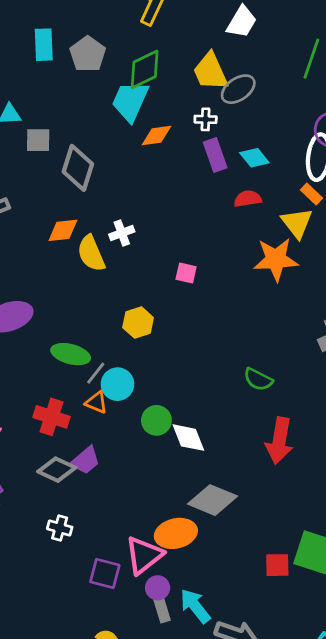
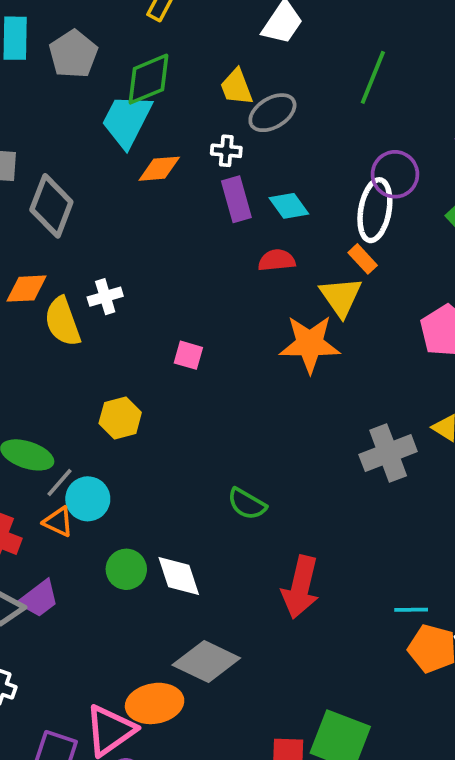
yellow trapezoid: (210, 72) -> (237, 87), size x0.7
green semicircle: (258, 379) -> (247, 504), moved
green circle: (156, 420) -> (126, 569), moved

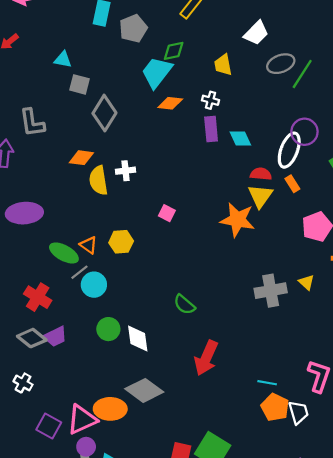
green diamond: (149, 79) -> (174, 51), size x0.7
gray ellipse: (272, 113) -> (281, 64), moved
orange rectangle: (363, 259) -> (292, 184), moved
red semicircle: (277, 260) -> (261, 174), moved
orange triangle: (58, 522) -> (89, 245), moved

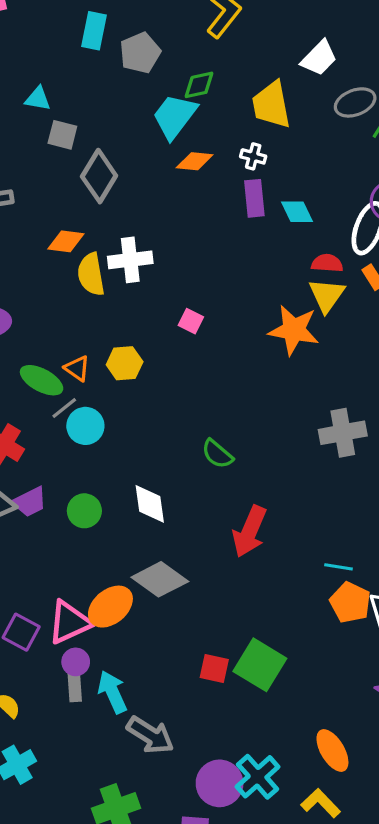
yellow trapezoid: (223, 65) -> (271, 105), size x1.5
white cross: (126, 171) -> (130, 260), size x1.5
green circle: (108, 329) -> (84, 511), moved
orange ellipse: (110, 409) -> (110, 607), turned -40

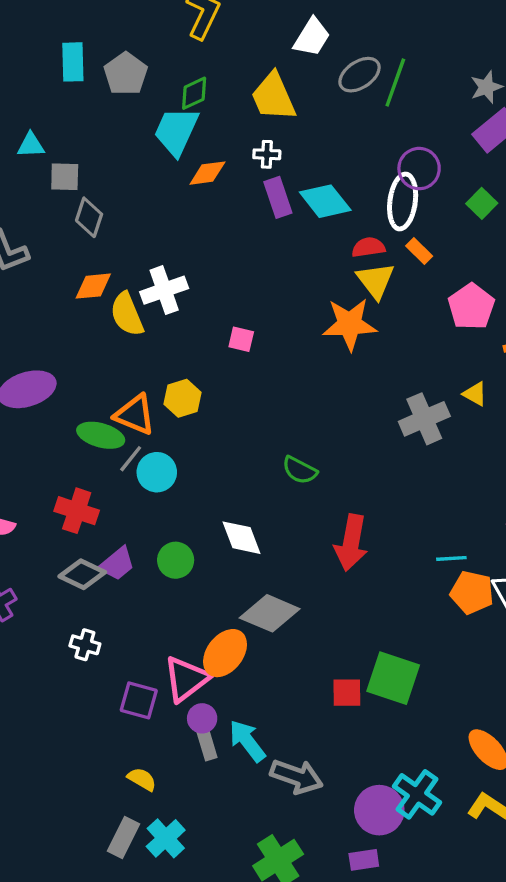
gray diamond: (99, 176) -> (89, 217), moved, size x0.7
cyan diamond: (297, 212) -> (325, 201), size x1.4
orange triangle: (77, 368) -> (135, 415), size x1.5

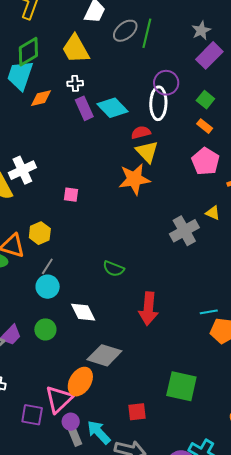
green diamond: (194, 93) -> (28, 52), size x1.4
orange rectangle: (419, 251) -> (205, 126), moved
gray line: (131, 459) -> (47, 266), moved
cyan circle: (157, 472) -> (48, 287), moved
red square: (347, 693) -> (137, 412), moved

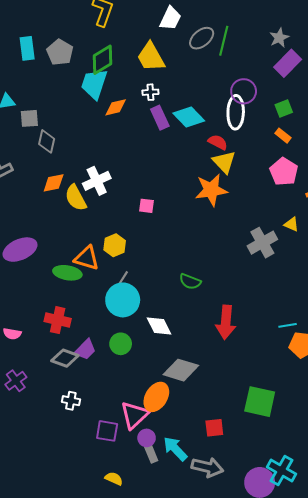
green square: (205, 100) -> (284, 108), turned 30
red semicircle: (141, 132) -> (218, 142), turned 42
cyan circle: (48, 287) -> (123, 300), size x1.4

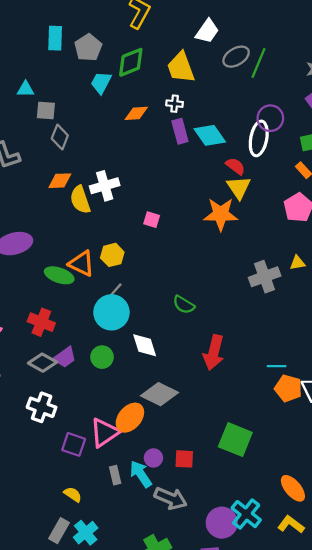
cyan trapezoid: (94, 84) -> (101, 83), moved, size x0.7
yellow triangle: (291, 224) -> (297, 263), turned -42
white cross: (71, 401) -> (42, 407), size x1.5
purple circle: (147, 438) -> (153, 458), moved

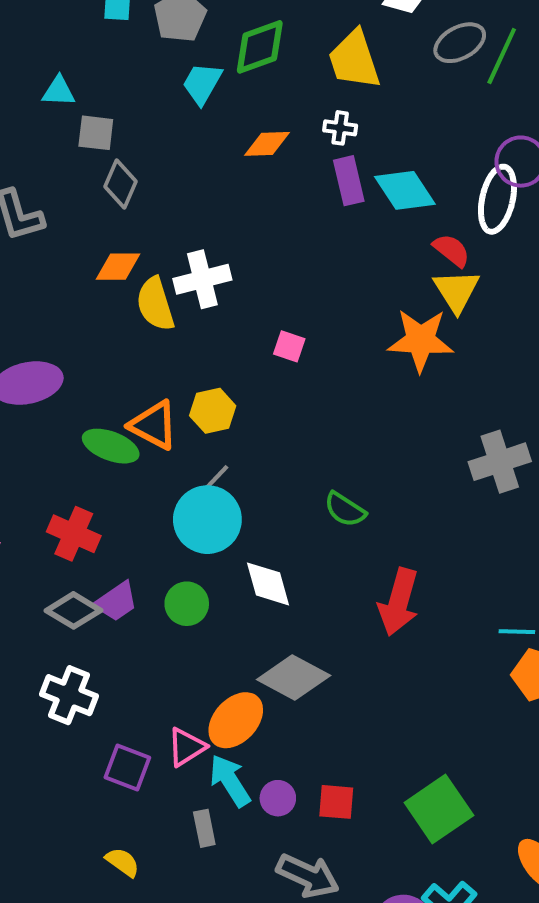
pink triangle: (104, 433) -> (187, 747), size x0.7
green square: (235, 440) -> (439, 809), moved, turned 32
cyan arrow: (141, 474) -> (230, 781), moved

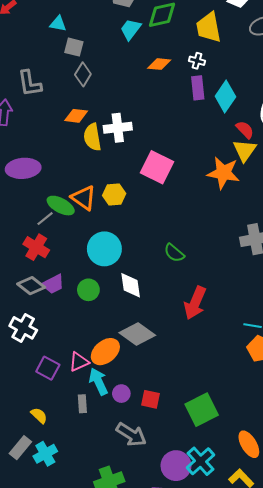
cyan diamond: (405, 190) -> (225, 96), turned 60
pink square: (289, 346) -> (157, 167), size x2.0
gray line: (215, 479) -> (45, 219), moved

